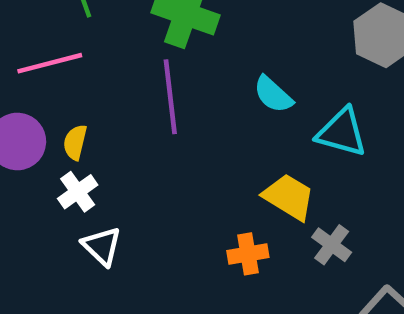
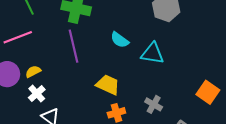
yellow semicircle: (75, 142) -> (33, 72), turned 56
yellow trapezoid: (289, 197) -> (108, 85), moved

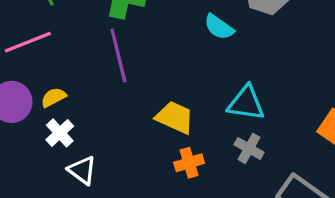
cyan semicircle: (120, 40) -> (219, 27), moved
cyan triangle: (152, 53) -> (246, 103), moved

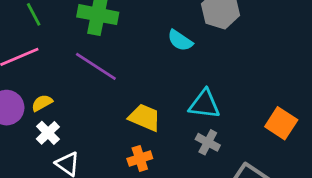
purple line: (118, 56) -> (96, 66), turned -42
orange cross: (189, 163) -> (140, 159), moved

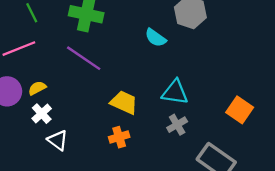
gray cross: (208, 142) -> (177, 125), turned 30

